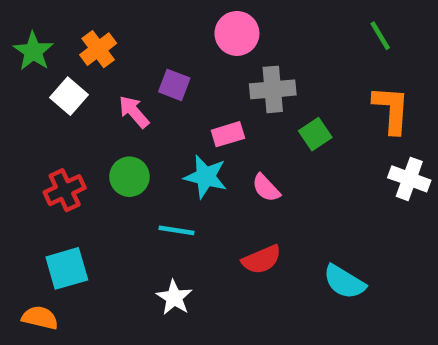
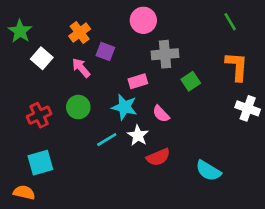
orange cross: (98, 49) -> (80, 33), moved
cyan line: (176, 230) -> (107, 140), turned -40
white star: (174, 298) -> (138, 135), moved

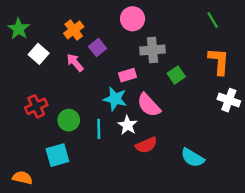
purple square: (105, 51) -> (97, 48), turned 30
green circle: (78, 107) -> (69, 120), moved
pink semicircle: (161, 114) -> (149, 105), size x1.5
cyan line: (107, 140) -> (99, 129), turned -60
cyan square: (40, 163) -> (57, 155), moved

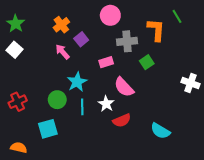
white square: (39, 54) -> (15, 50), moved
orange L-shape: (219, 61) -> (156, 30), moved
cyan star: (115, 99) -> (77, 82), moved, turned 30
red cross: (36, 106) -> (18, 102), moved

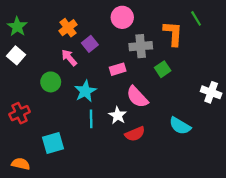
green circle: (57, 100) -> (51, 82), moved
cyan semicircle: (160, 131) -> (180, 126), moved

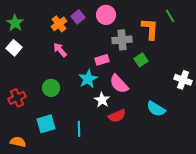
purple square: (90, 44) -> (78, 17), moved
green circle: (51, 82) -> (51, 88), moved
cyan star: (85, 91) -> (88, 79), moved
cyan line: (91, 119) -> (79, 129), moved

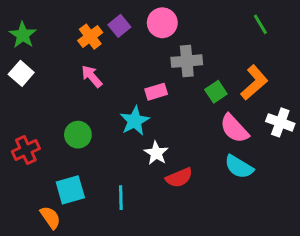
orange L-shape: (150, 29) -> (254, 83), moved, turned 45
pink semicircle: (119, 84) -> (234, 129), moved
orange semicircle: (18, 142) -> (50, 217), moved, turned 42

